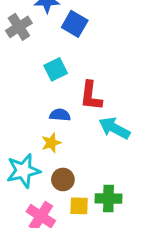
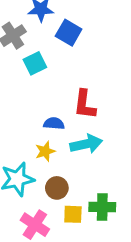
cyan square: (56, 69) -> (35, 63), moved
cyan arrow: (114, 128) -> (86, 144), moved, turned 140

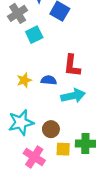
yellow star: (45, 151) -> (24, 80), moved

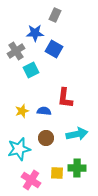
cyan arrow: (73, 96) -> (77, 134), moved
brown circle: (51, 129) -> (46, 138), moved

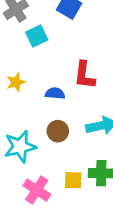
yellow star: (22, 111) -> (16, 82), moved

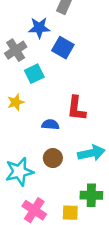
yellow star: (16, 82) -> (16, 102), moved
yellow square: (73, 180) -> (70, 213), moved

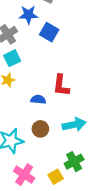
cyan square: (34, 74) -> (12, 58), moved
green cross: (91, 195) -> (74, 162), turned -30
yellow square: (70, 213) -> (56, 177), turned -32

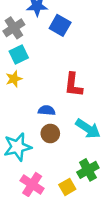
blue semicircle: (38, 100) -> (47, 110), moved
cyan arrow: (74, 125) -> (88, 129), turned 45

